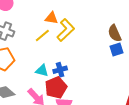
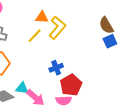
cyan triangle: (42, 71) -> (22, 88), moved
red pentagon: (56, 87) -> (71, 85), moved

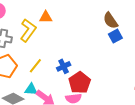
yellow L-shape: (57, 28) -> (28, 30), moved
yellow line: (35, 36) -> (35, 66), moved

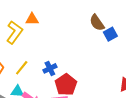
blue square: (115, 36) -> (110, 34), moved

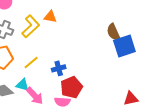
blue square: (110, 34) -> (124, 46), size x1.6

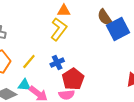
orange triangle: (50, 17) -> (64, 11), moved
yellow L-shape: (31, 26) -> (59, 29), moved

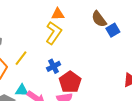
blue square: (118, 29) -> (113, 30), size x0.6
yellow line: (29, 62) -> (21, 58), moved

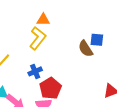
brown semicircle: (99, 19) -> (86, 49), moved
blue square: (113, 30) -> (97, 40), turned 32

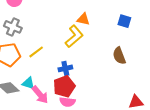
blue square: (97, 40) -> (124, 21), moved
red pentagon: (50, 88) -> (64, 86), moved

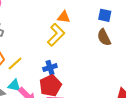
yellow line: (36, 52) -> (15, 63), moved
brown semicircle: (119, 56) -> (104, 37), moved

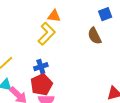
blue square: (105, 15) -> (105, 14), moved, turned -32

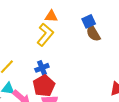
blue square: (105, 14) -> (89, 21), moved

